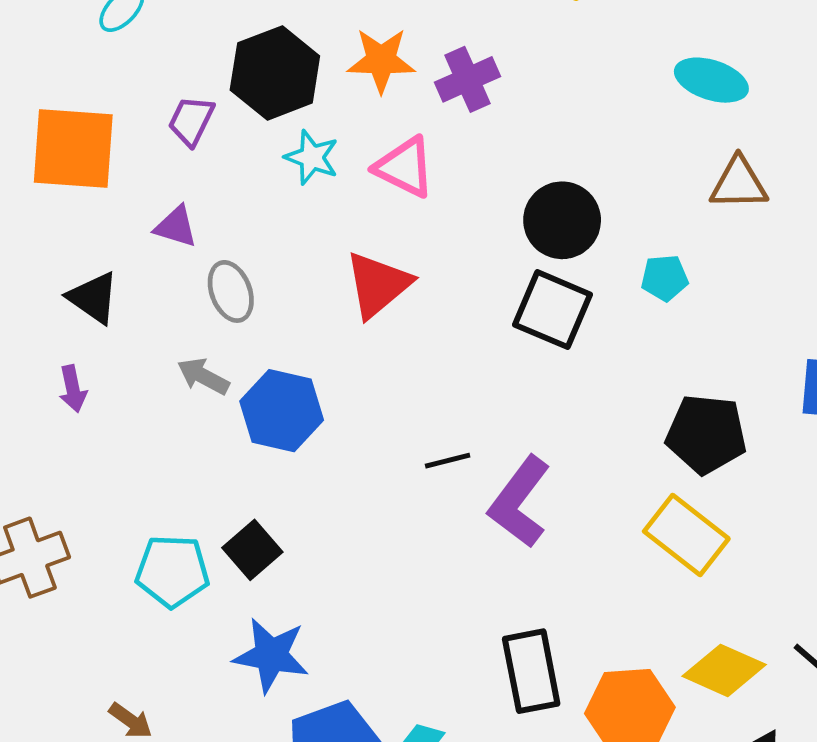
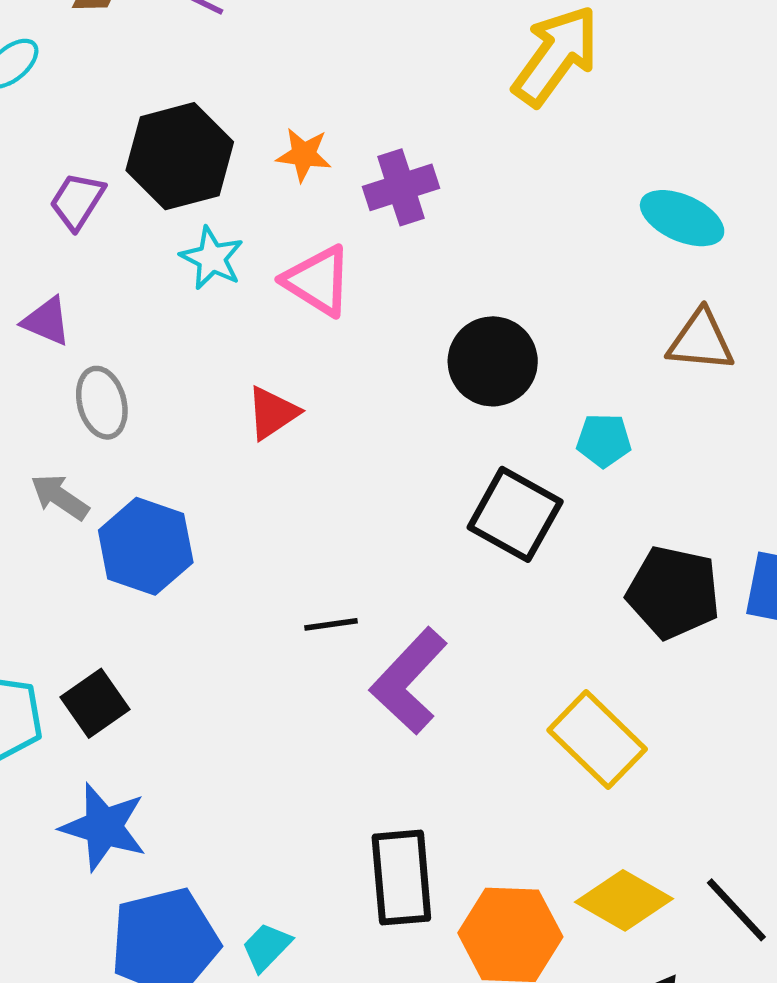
orange star: (381, 60) -> (304, 155), size x0.7
red triangle: (378, 285) -> (272, 413), size x0.7
black square: (553, 310) -> (515, 514), moved
black pentagon: (706, 434) -> (673, 592), moved

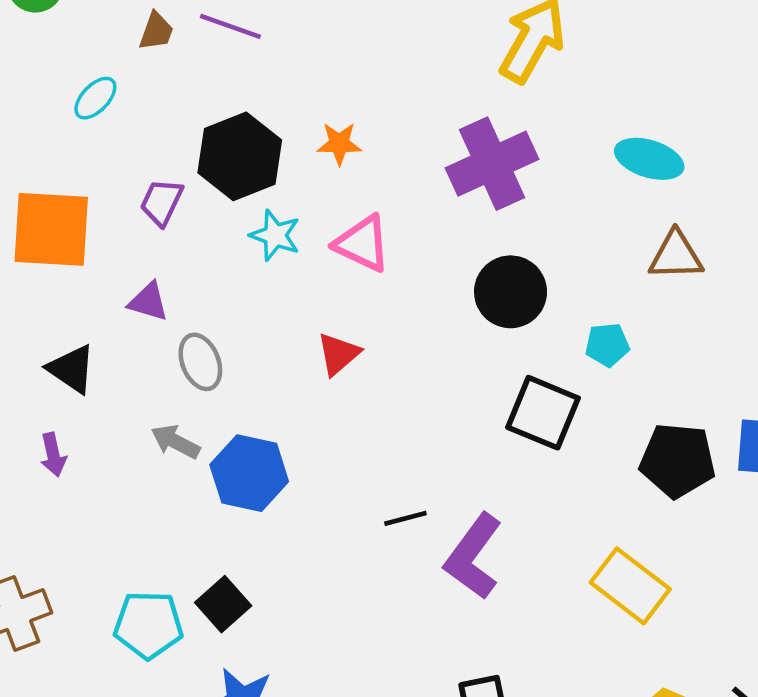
purple cross: (401, 187) -> (492, 164), moved, size x1.5

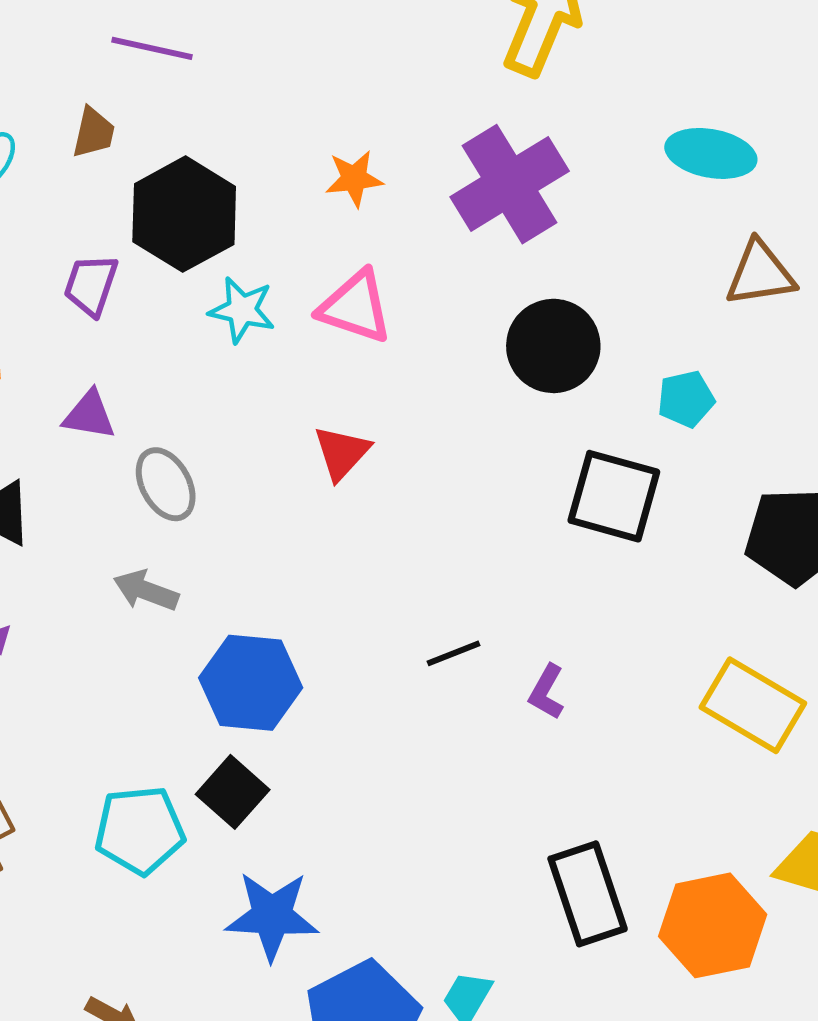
brown trapezoid: (156, 31) -> (94, 133), moved
orange star: (339, 144) -> (354, 179), moved
blue hexagon: (249, 473) -> (251, 683), moved
purple L-shape: (473, 556) -> (547, 692), size x0.5

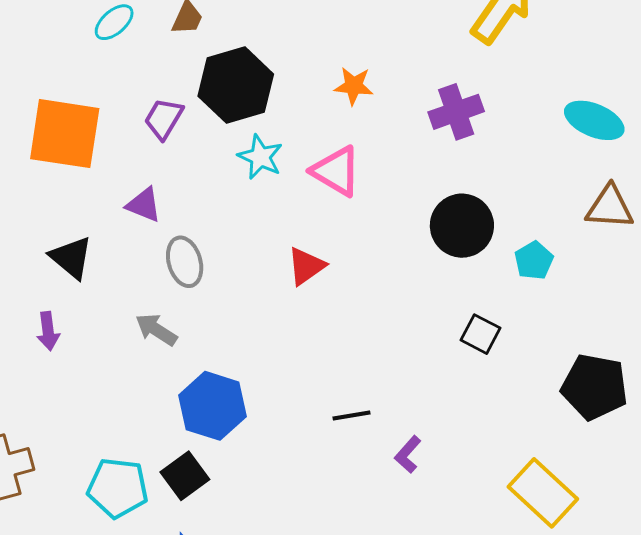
purple cross: (510, 184) -> (456, 112), size x0.7
cyan pentagon: (686, 399) -> (534, 261), moved, turned -30
black square: (614, 496) -> (481, 334), size x0.6

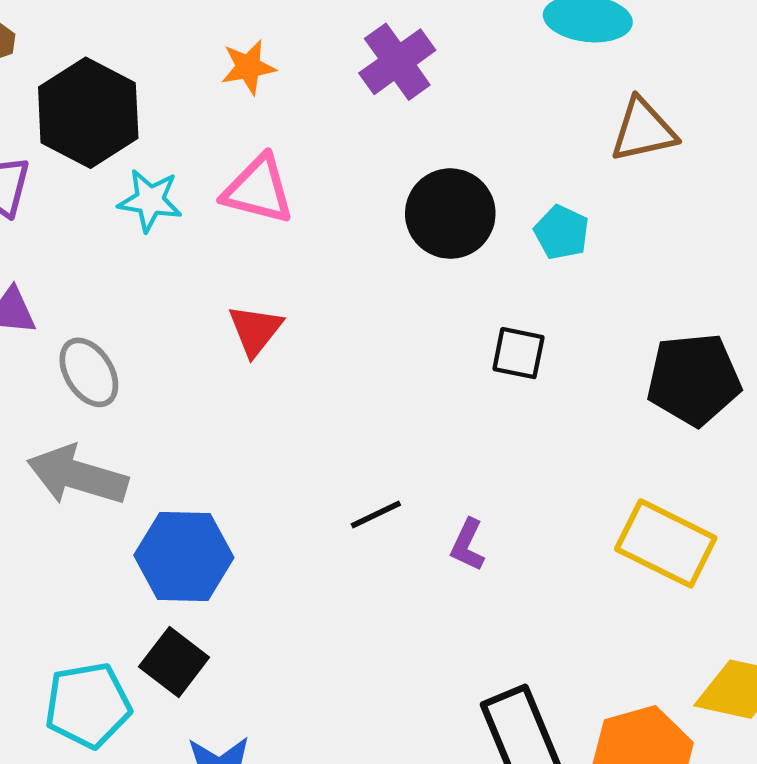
gray arrow: (156, 330) -> (77, 475), size x1.6

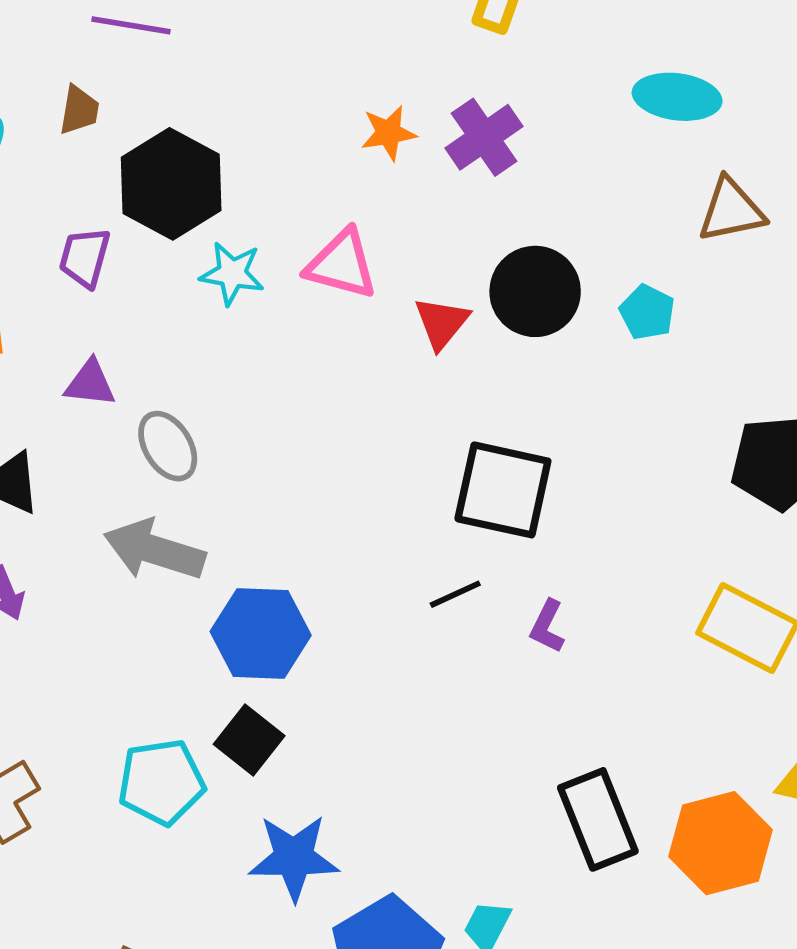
orange star: (248, 67) -> (389, 133), moved
red triangle: (255, 330) -> (442, 323), moved
black square: (518, 353) -> (503, 490), moved, size x1.8

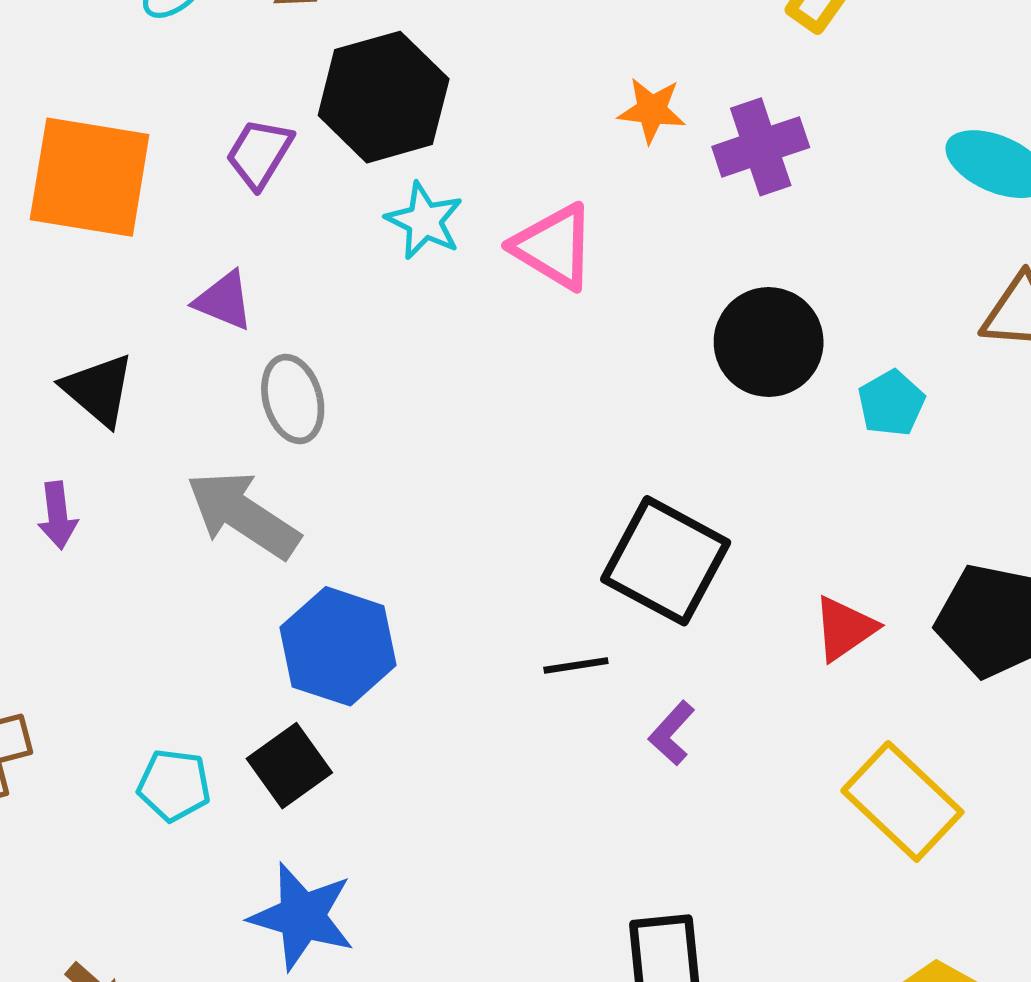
red triangle: (442, 323) -> (845, 628), moved
cyan pentagon: (161, 782) -> (174, 785), size x0.7

